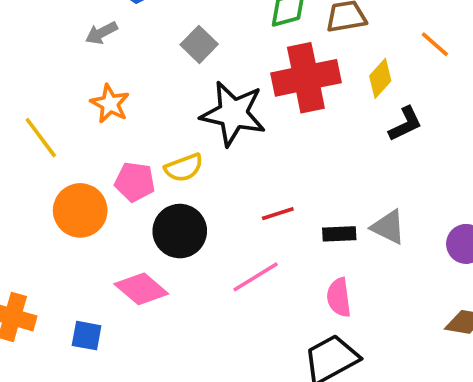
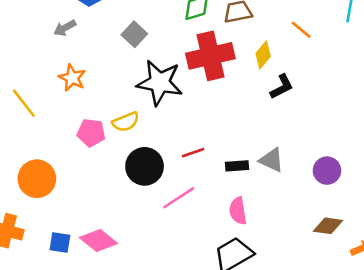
orange circle: (80, 210) -> (37, 179), moved
black circle: (180, 231) -> (145, 166), moved
pink diamond: (141, 289) -> (98, 240), moved

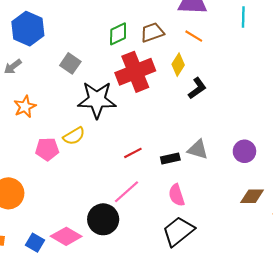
orange line: (301, 30) -> (194, 36), moved
orange star: (72, 78) -> (25, 107), turned 30
black circle: (145, 166) -> (103, 219), moved
blue square: (60, 242) -> (35, 243), turned 30

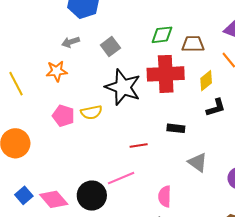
gray arrow: (13, 67) -> (71, 42), moved
black rectangle: (170, 158) -> (176, 128), moved

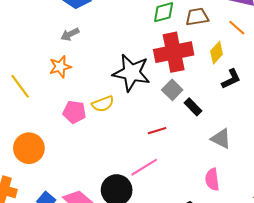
gray square: (110, 47) -> (172, 90), moved
black rectangle: (176, 128) -> (193, 107), turned 48
pink semicircle: (165, 196) -> (212, 179), moved

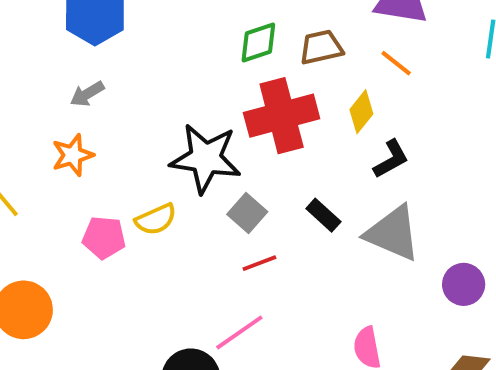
gray square: (172, 90) -> (247, 213), moved
gray triangle: (221, 139) -> (393, 233), moved, size x1.5

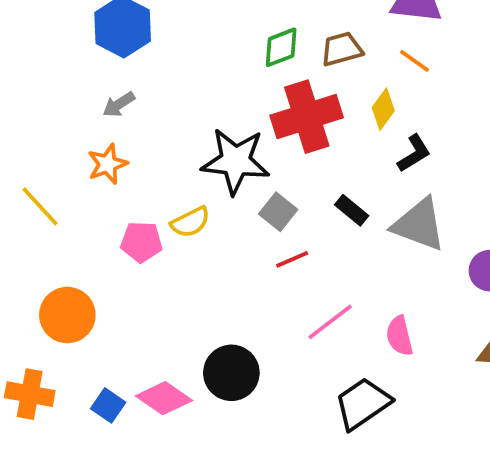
pink line: (239, 332) -> (330, 322), moved

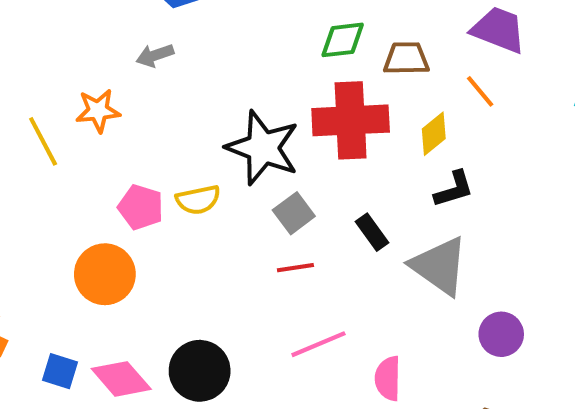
orange star: (108, 164) -> (98, 111), moved
orange circle: (67, 315) -> (105, 274), moved
blue square: (108, 405) -> (60, 371), turned -32

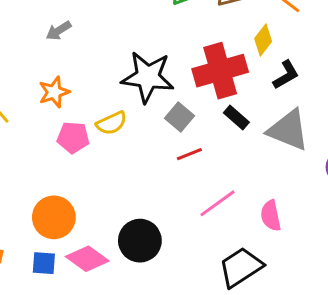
orange star: (98, 111) -> (54, 92), moved
red cross: (351, 120) -> (220, 71), moved
orange circle: (105, 274) -> (54, 217), moved

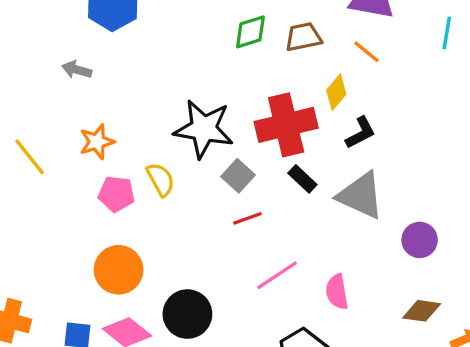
gray arrow: (59, 31) -> (77, 70), moved, turned 45
yellow semicircle: (111, 123) -> (161, 180), turned -96
orange circle: (54, 217) -> (119, 270), moved

